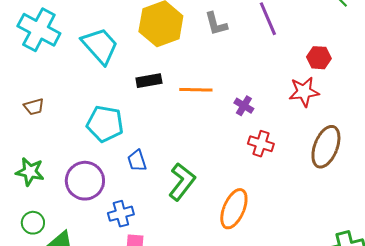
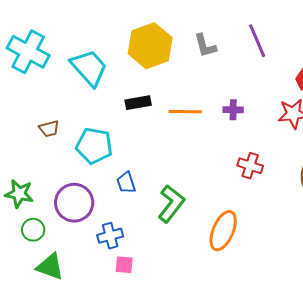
purple cross: (244, 106) -> (233, 110), moved, turned -30
brown trapezoid: (34, 107) -> (49, 129), moved
green circle: (33, 223) -> (33, 230), moved

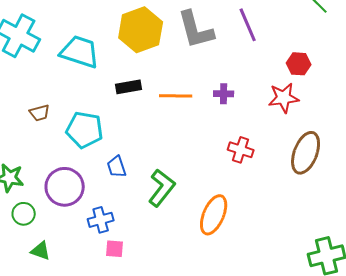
gray L-shape: (205, 46) -> (196, 30), size x1.6
cyan trapezoid: (89, 68) -> (80, 52), turned -30
green triangle: (50, 267) -> (41, 251), size x0.7

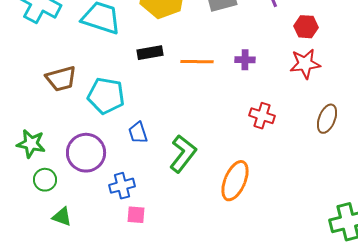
red hexagon: (299, 64) -> (306, 27), moved
brown trapezoid: (40, 113) -> (61, 79), size x1.5
brown ellipse: (306, 153) -> (327, 119), size x0.7

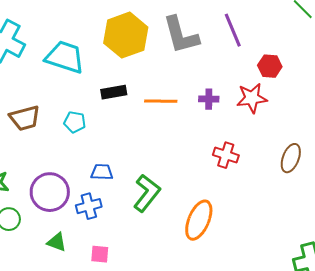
red star: (305, 64) -> (252, 98), moved
cyan pentagon: (106, 96) -> (75, 122), moved, size x0.6
blue trapezoid: (138, 133) -> (102, 172), turned 110
blue cross: (122, 186) -> (89, 206), moved
green triangle: (62, 217) -> (57, 242), moved

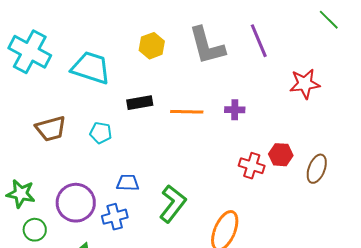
yellow hexagon: (126, 35) -> (152, 46), size x0.6
red hexagon: (270, 66) -> (281, 155), moved
red star: (252, 98) -> (305, 84), moved

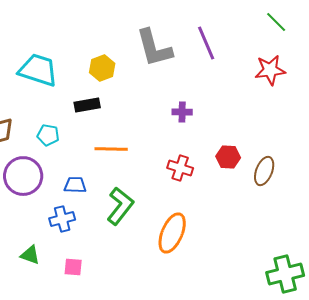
yellow hexagon: (152, 46) -> (102, 68), moved
red star: (305, 84) -> (270, 70), moved
orange line: (187, 112) -> (111, 149), moved
red cross: (252, 166) -> (180, 168), moved
purple circle: (76, 203) -> (23, 176), moved

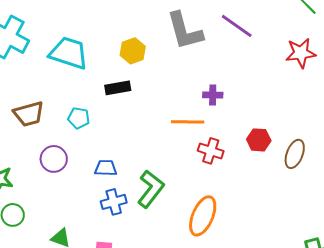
purple line: (206, 43) -> (237, 26), turned -32
orange line: (111, 149) -> (188, 122), moved
purple circle: (23, 176) -> (54, 159), size x0.7
blue cross: (62, 219) -> (114, 202), moved

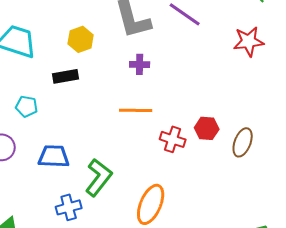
purple cross: (213, 95) -> (140, 64), moved
red cross: (211, 151) -> (173, 139), moved
blue trapezoid: (106, 168) -> (54, 156), size x1.4
blue cross: (114, 202) -> (69, 207), moved

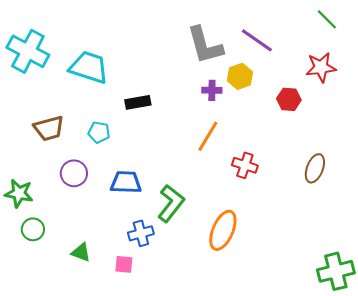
yellow hexagon: (81, 39) -> (240, 76), moved
orange line: (136, 110) -> (208, 136), turned -60
red hexagon: (207, 128) -> (289, 99), moved

